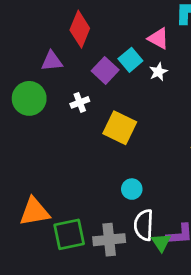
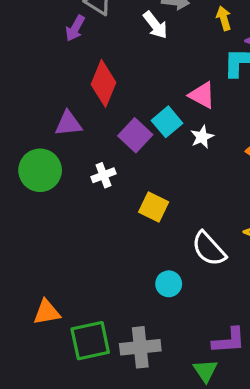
yellow square: (120, 128) -> (154, 207), size x0.7
orange triangle: (34, 212) -> (47, 312), size x0.7
white semicircle: (144, 225) -> (209, 249), moved, turned -44
green triangle: (161, 242) -> (205, 371), moved

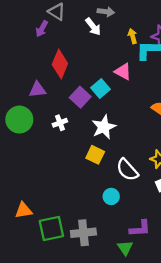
yellow arrow: (224, 18) -> (133, 36), moved
white star: (202, 137) -> (104, 127), moved, size x1.6
yellow square: (154, 207) -> (95, 155), moved
cyan circle: (169, 284) -> (111, 196), moved

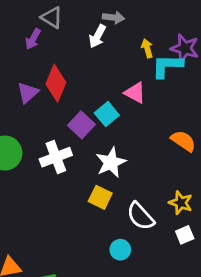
white arrow: (93, 27) -> (97, 36), turned 66
purple triangle: (37, 90) -> (28, 93), moved, turned -36
white cross: (60, 123) -> (56, 157), size x1.6

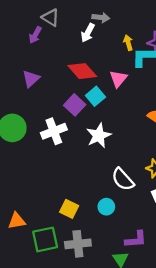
red diamond: (56, 83) -> (82, 71), moved, turned -64
pink triangle: (135, 93) -> (118, 79), turned 42
yellow square: (100, 197) -> (69, 209), moved

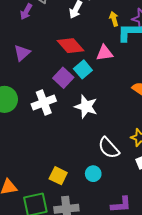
pink triangle: (118, 79) -> (105, 53), turned 42
white star: (99, 136) -> (86, 107), turned -30

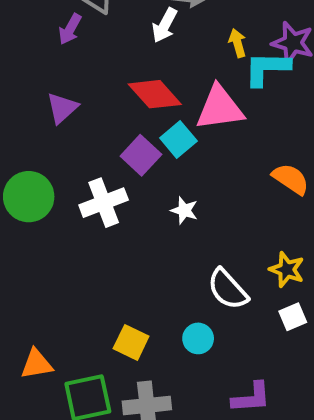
pink triangle: (105, 53) -> (220, 108), size x1.5
white star: (86, 107) -> (184, 210), size x0.6

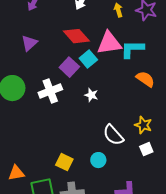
cyan L-shape: (267, 69) -> (132, 49), moved

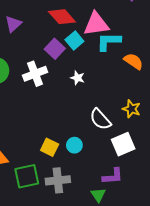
cyan L-shape: (132, 49) -> (109, 42), moved
white square: (146, 149) -> (123, 144), moved, size x1.6
cyan circle: (98, 160) -> (74, 145), moved

